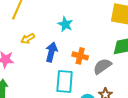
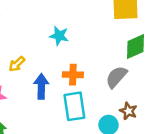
blue arrow: (51, 52) -> (41, 86), moved
orange cross: (80, 56) -> (73, 75), moved

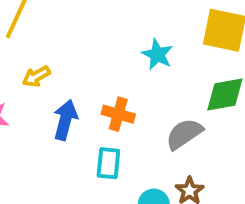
cyan star: (59, 36) -> (157, 54), moved
cyan rectangle: (74, 106) -> (108, 163), size x0.7

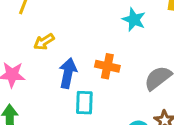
cyan rectangle: (108, 163) -> (84, 103), moved

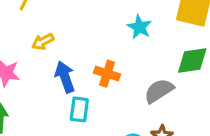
blue arrow: (68, 73) -> (65, 77), turned -36

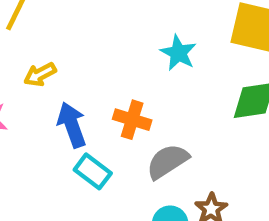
gray semicircle: (159, 91) -> (167, 161), moved
cyan rectangle: (79, 109) -> (93, 171), turned -60

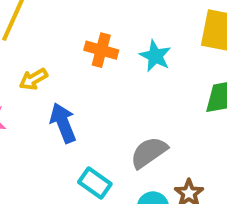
orange cross: (132, 120) -> (101, 50), moved
cyan rectangle: (93, 171) -> (95, 183), moved

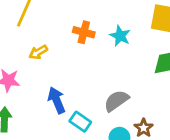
blue arrow: (63, 123) -> (57, 100), moved

